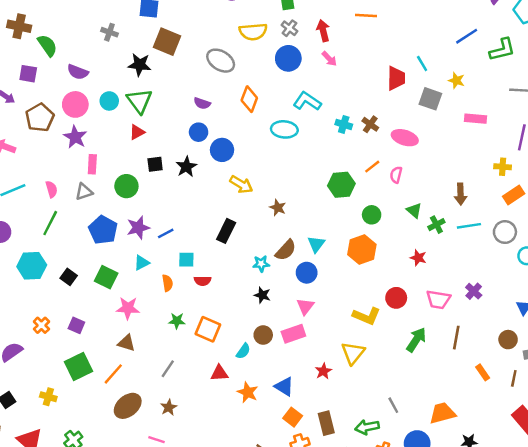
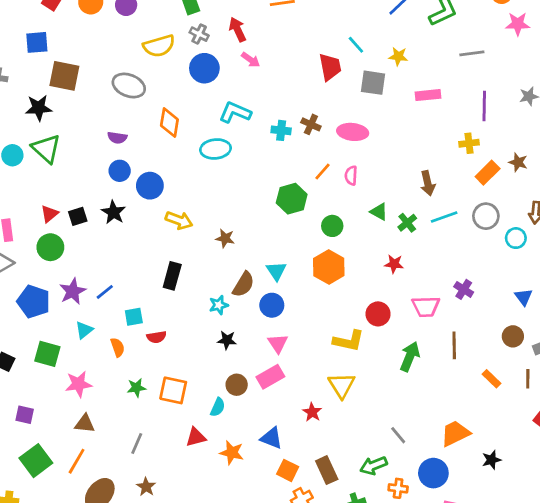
red triangle: (137, 132) -> (49, 214), moved

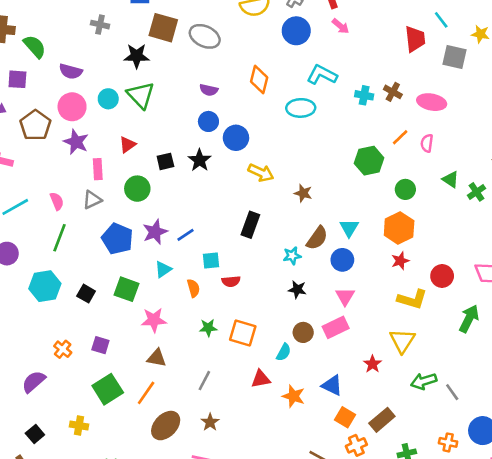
gray ellipse: (129, 86) -> (205, 36), moved
red triangle: (49, 214) -> (127, 145), moved
red star: (394, 264) -> (400, 261), moved, turned -30
green arrow: (374, 466) -> (424, 381), moved
brown rectangle: (327, 470) -> (382, 420), turned 70

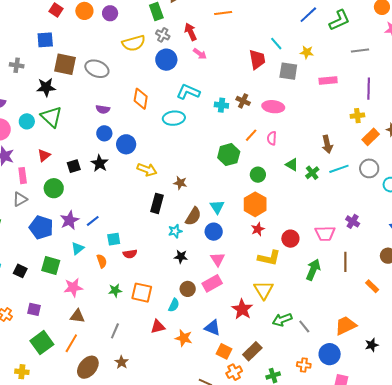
black rectangle: (250, 225) -> (157, 203), moved
red star: (373, 364) -> (242, 309), size x1.5

